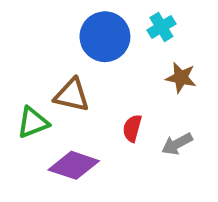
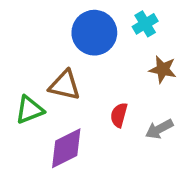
purple diamond: (74, 165) -> (66, 148), turned -45

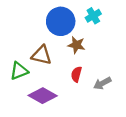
brown star: (163, 69) -> (76, 45), moved
purple diamond: (66, 148) -> (43, 96), turned 56

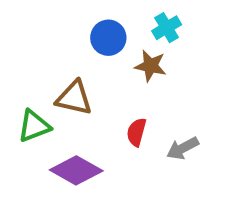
blue circle: (61, 21) -> (108, 38), size x0.7
brown star: (76, 45) -> (151, 66), moved

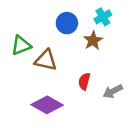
brown star: (151, 66) -> (93, 40), turned 30
green triangle: (34, 126) -> (21, 45), moved

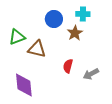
cyan cross: (103, 17) -> (83, 14), turned 32
purple diamond: (47, 105) -> (24, 85), moved, turned 55

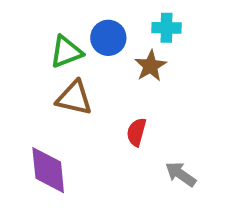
green triangle: (17, 37) -> (66, 52), moved
gray arrow: (91, 74) -> (181, 174), moved, turned 63

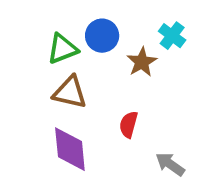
cyan cross: (167, 28) -> (172, 36), moved, turned 36
purple diamond: (48, 170) -> (70, 149), moved

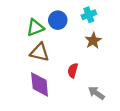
cyan cross: (172, 36) -> (89, 15), moved, turned 32
brown star: (142, 62) -> (93, 40), moved

